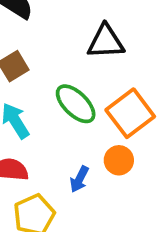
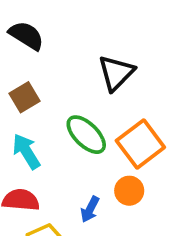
black triangle: (106, 42) -> (116, 73), turned -42

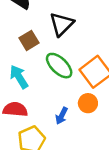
black triangle: (116, 73) -> (62, 24), moved
brown square: (25, 97) -> (29, 40), moved

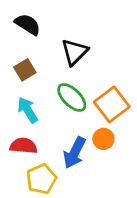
brown square: (29, 40) -> (25, 70), moved
blue arrow: (62, 116) -> (75, 153), size x1.6

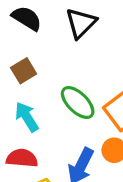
black triangle: (75, 52) -> (81, 23), moved

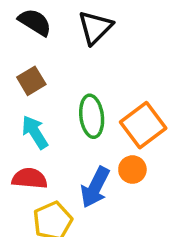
green ellipse: (78, 103) -> (92, 116), turned 39

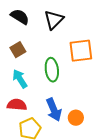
orange square: (143, 125) -> (81, 51), moved, turned 30
orange circle: (132, 170) -> (76, 118), moved
blue arrow: (95, 187) -> (54, 110), turned -50

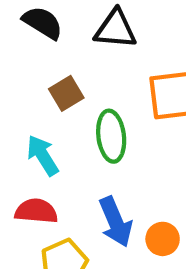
black triangle: (54, 20) -> (115, 29), turned 50
brown square: (18, 50) -> (66, 93), moved

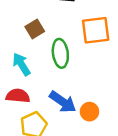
blue arrow: (115, 222) -> (63, 102), turned -32

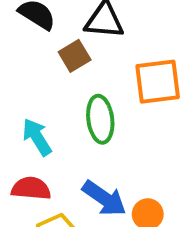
brown square: (35, 29) -> (75, 56), moved

